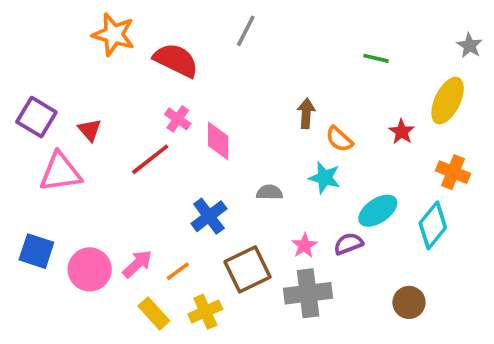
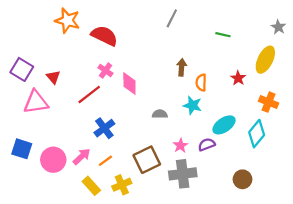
gray line: (246, 31) -> (172, 18), moved
orange semicircle: (339, 139) -> (201, 83), turned 49
blue cross: (209, 216) -> (104, 128), moved

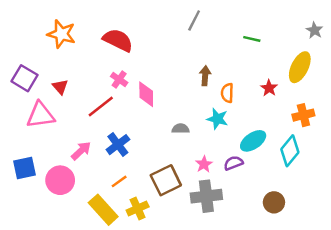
orange star: (67, 21) -> (61, 34), moved
orange cross: (269, 102) -> (303, 115), turned -36
blue square: (22, 149) -> (25, 168), turned -30
pink arrow: (82, 156) -> (81, 151), moved
yellow rectangle: (91, 186) -> (103, 210), size x1.4

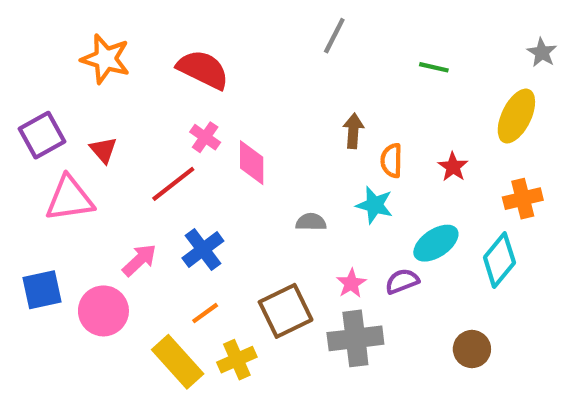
purple square: (25, 78) -> (42, 135), turned 30
red star: (269, 88) -> (453, 167), moved

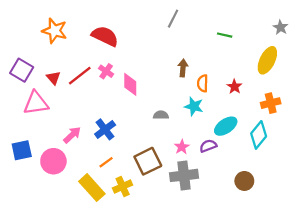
purple square: (42, 135) -> (22, 70), turned -30
red line: (173, 184) -> (80, 76), moved

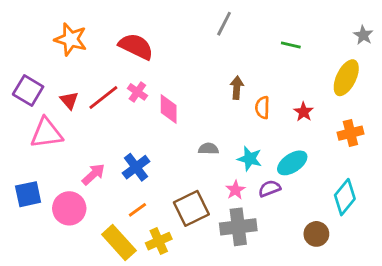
cyan star: (194, 106) -> (250, 159), moved
cyan diamond: (259, 135) -> (345, 197), moved

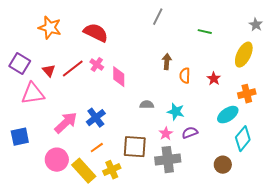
cyan ellipse: (292, 163) -> (228, 115), moved
pink arrow: (93, 174) -> (66, 123), size x1.4
pink circle: (69, 208) -> (57, 160), moved
brown square: (191, 208) -> (135, 147), turned 30

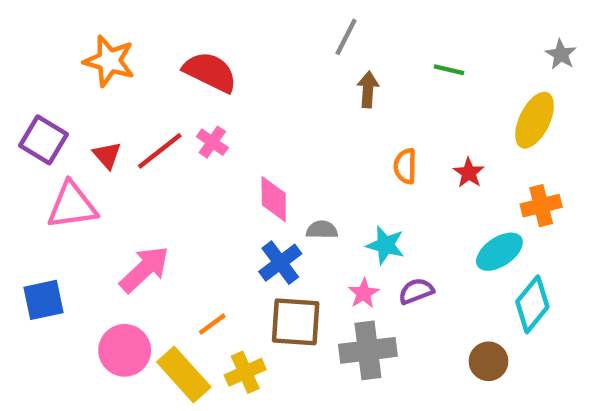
brown arrow: (167, 62) -> (368, 89), moved
pink diamond: (119, 77) -> (274, 199), moved
blue cross: (96, 118) -> (280, 263), moved

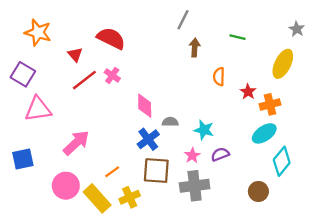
orange star: (109, 61) -> (38, 32), moved
red triangle: (107, 155) -> (75, 55), moved
orange semicircle: (405, 166) -> (219, 77), moved
orange cross: (541, 206) -> (270, 104), moved

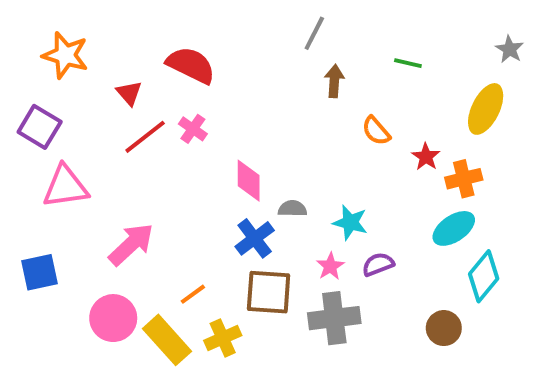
orange semicircle: (219, 77) -> (376, 131), turned -42

